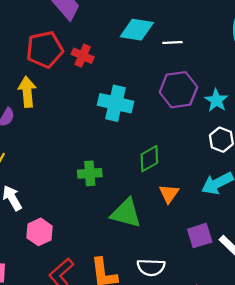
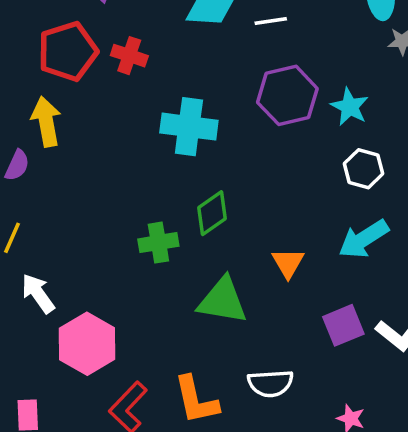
green diamond: (149, 159) -> (212, 213), moved
pink hexagon: (40, 232) -> (87, 344), size x1.4

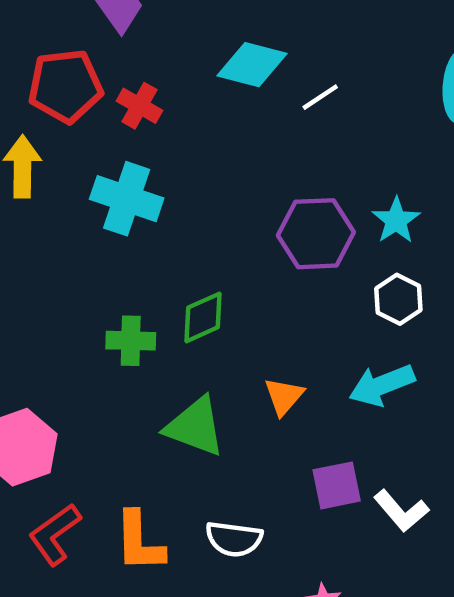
white line: (271, 21) -> (320, 97), turned -36
purple hexagon: (287, 95) -> (316, 234), moved
cyan cross: (189, 127) -> (127, 199), moved

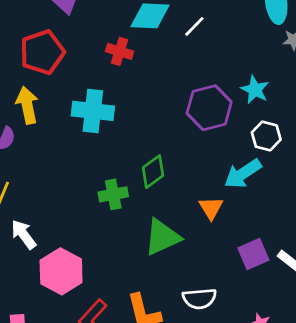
red cross: (139, 106) -> (120, 51), moved
cyan arrow: (382, 385) -> (243, 174), moved
green triangle: (195, 427) -> (162, 237), turned -33

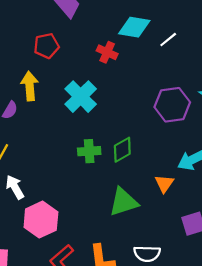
red pentagon: (42, 52) -> (46, 46), size x0.7
cyan cross: (93, 111) -> (81, 97), turned 32
green cross: (113, 194) -> (89, 151), moved

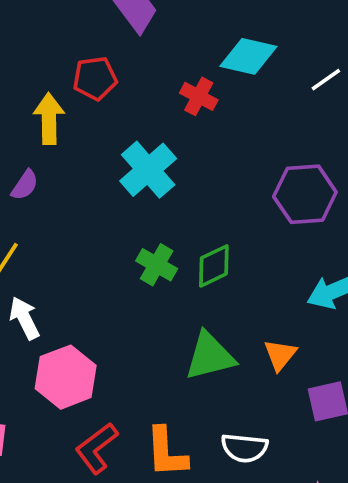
white line: (168, 40) -> (326, 80), moved
yellow arrow: (30, 86) -> (49, 119), moved
green cross: (89, 151) -> (157, 265), turned 30
orange triangle: (164, 184) -> (280, 355), moved

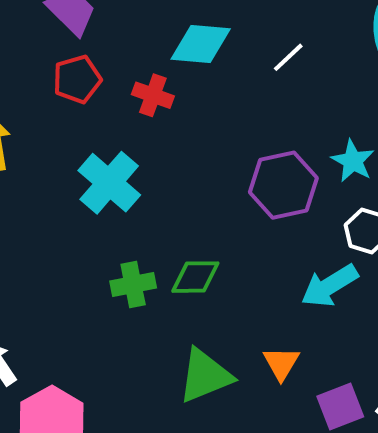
red pentagon: (95, 78) -> (77, 79), moved
green cross: (157, 265) -> (133, 285), turned -33
green diamond: (214, 266) -> (195, 277), turned 33

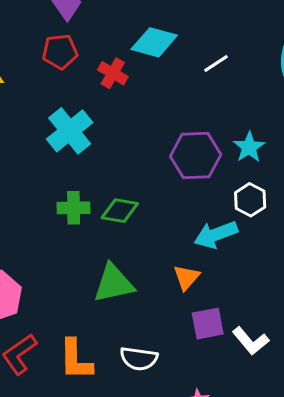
orange triangle: (281, 363) -> (186, 277), moved

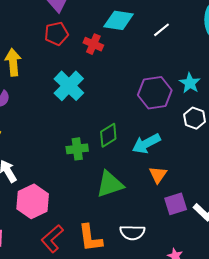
green cross: (74, 208) -> (77, 149), moved
green diamond: (120, 211) -> (108, 135), turned -35
cyan arrow: (216, 235) -> (146, 144), moved

